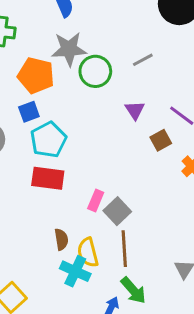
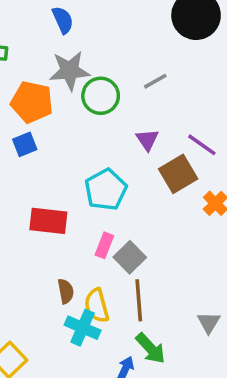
cyan pentagon: (48, 140) -> (106, 190), moved
brown square: (161, 140) -> (178, 174), size x1.5

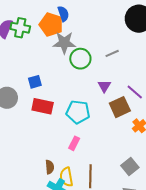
orange pentagon: (32, 102) -> (51, 25), moved
cyan pentagon: (106, 190) -> (78, 112), turned 30
red rectangle: (48, 221) -> (43, 106), moved
gray square: (130, 257) -> (130, 167), moved

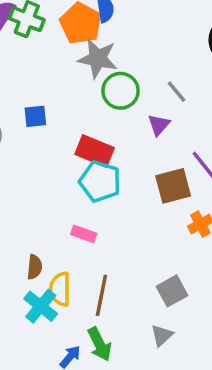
gray line: (112, 53) -> (176, 92), turned 64
purple triangle: (104, 86) -> (159, 125), moved
red rectangle: (43, 106) -> (95, 151), moved
pink rectangle: (74, 143) -> (84, 234), turned 72

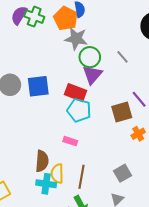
blue square: (35, 116) -> (38, 86), moved, size x1.6
purple triangle: (159, 125) -> (92, 75), moved, size x1.5
brown semicircle: (35, 267) -> (42, 161), size x1.5
cyan cross: (41, 306) -> (46, 184), turned -30

